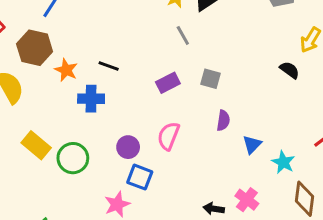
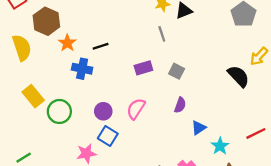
black line: (109, 66) -> (101, 46), turned -49
black semicircle: (290, 70) -> (238, 76), size x1.5

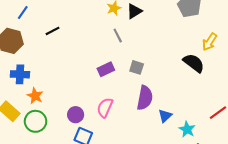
orange star: (67, 43) -> (35, 96), moved
black line: (101, 46) -> (52, 31), moved
blue cross: (82, 69) -> (20, 74), moved
purple semicircle: (180, 105) -> (145, 98), size x1.6

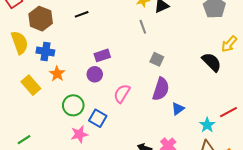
purple rectangle: (106, 69) -> (102, 55), moved
purple circle: (76, 115) -> (95, 74), moved
green circle: (36, 121) -> (73, 105), moved
cyan star: (187, 129) -> (207, 125), moved

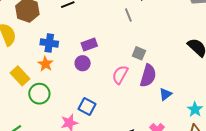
blue cross: (45, 52) -> (49, 43), moved
gray square: (157, 59) -> (139, 53), moved
pink semicircle: (122, 93) -> (120, 75), moved
green circle: (73, 105) -> (39, 94), moved

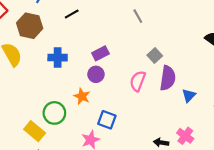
gray square: (139, 53) -> (155, 56), turned 32
orange star: (45, 64) -> (82, 96), moved
yellow rectangle: (20, 76) -> (35, 131), moved

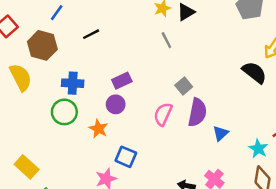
green circle: (54, 113) -> (64, 112), moved
yellow rectangle: (35, 131) -> (27, 167), moved

